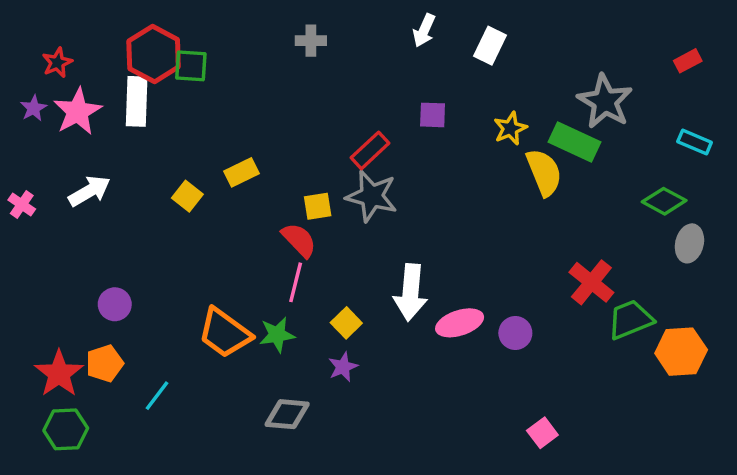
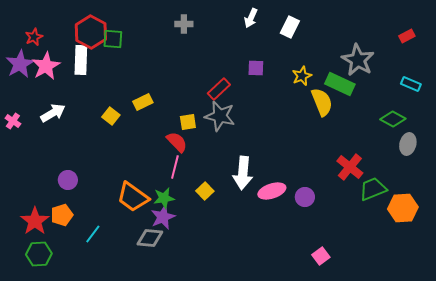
purple star: (34, 108) -> (20, 64), size x1.8
purple star: (343, 367) -> (163, 217), moved, size x1.4
gray diamond: (287, 414) -> (150, 238), moved

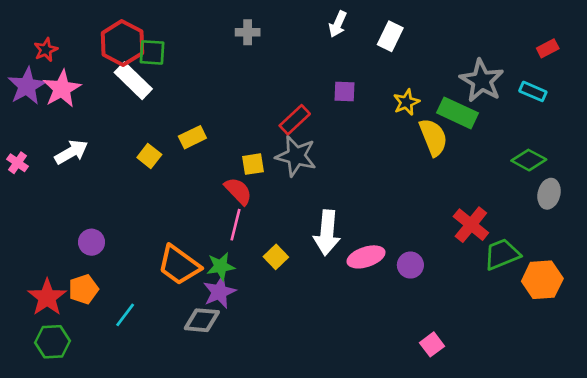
white rectangle: (81, 60) -> (133, 81), moved, turned -48
cyan rectangle: (411, 84) -> (533, 91), moved

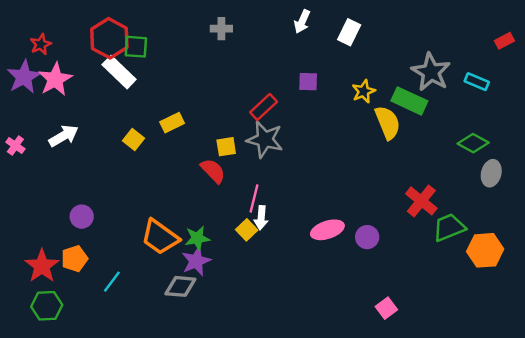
red rectangle: (548, 48) -> (504, 41), moved
pink line: (235, 225) -> (254, 199), moved
white arrow: (327, 233) -> (261, 218), moved, size x0.6

